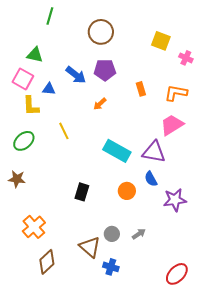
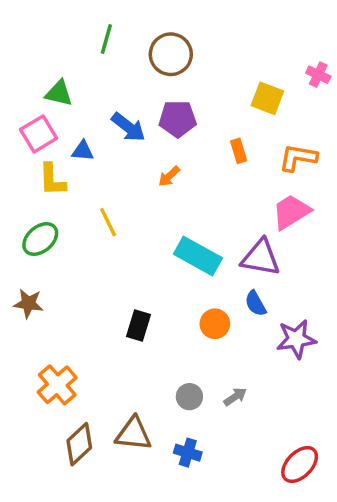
green line: (50, 16) -> (106, 39), moved
yellow square: (161, 41) -> (267, 98), moved
pink cross: (186, 58) -> (318, 75), moved
pink square: (23, 79) -> (39, 134), turned 30
brown triangle: (90, 247) -> (133, 434), moved, turned -35

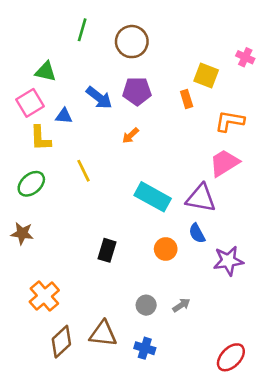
orange rectangle: (239, 151) -> (187, 99), moved

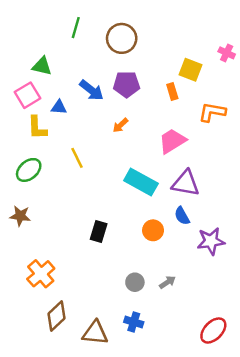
pink trapezoid: (224, 163) -> (172, 141), moved
brown triangle: (103, 334) -> (95, 333), moved

